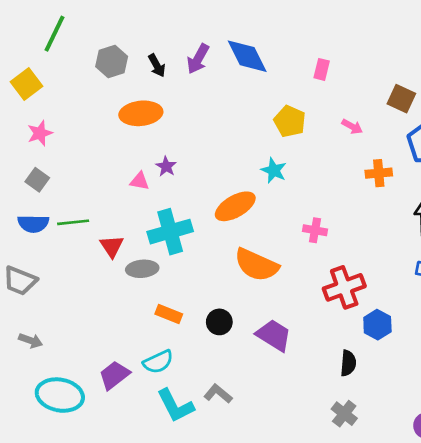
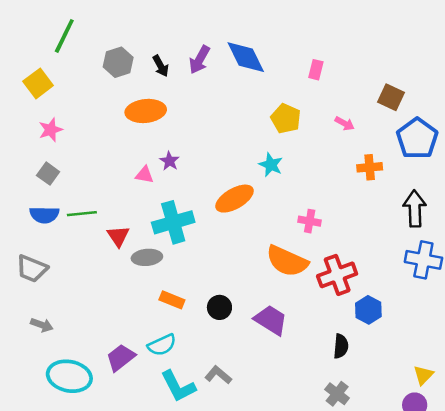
orange semicircle: (256, 265) -> (287, 261), moved

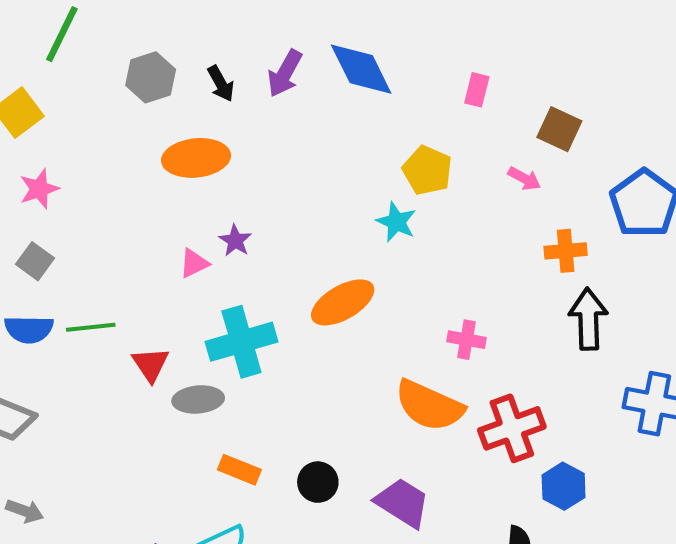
brown square: (391, 97) -> (559, 129), moved
cyan star: (271, 165) -> (396, 222), moved
pink triangle: (144, 175) -> (194, 263), turned -36
black arrow: (415, 209) -> (588, 319), moved

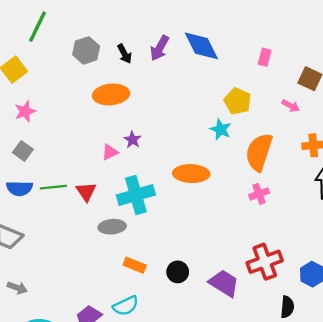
orange ellipse: (343, 302) -> (191, 174), turned 32
pink cross: (466, 340) -> (259, 194), turned -30
red triangle: (151, 364) -> (86, 192), moved
orange semicircle: (429, 406) -> (259, 152), moved, turned 84
red cross: (512, 428) -> (265, 262), moved

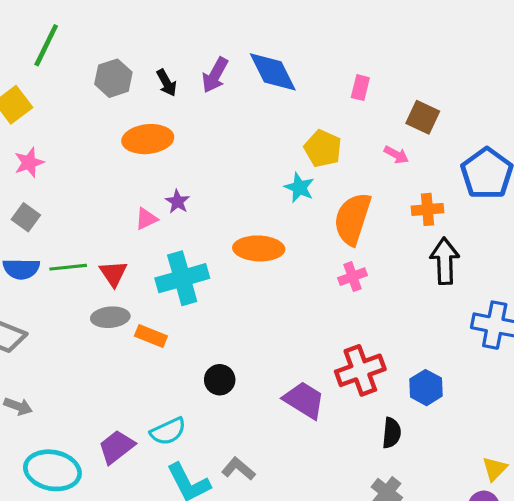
gray ellipse: (112, 227) -> (110, 317), moved
orange rectangle: (135, 265) -> (151, 336), moved
black circle: (178, 272) -> (220, 380), moved

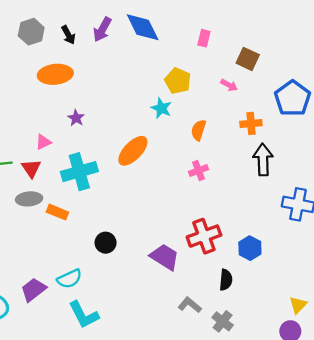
pink triangle: (146, 219) -> (43, 142), moved
orange semicircle: (352, 219) -> (199, 130), size x0.6
orange ellipse: (259, 248) -> (133, 151), turned -48
gray L-shape: (238, 469) -> (190, 305), moved

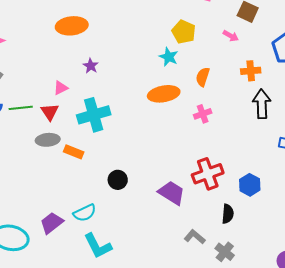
orange ellipse: (133, 151) -> (164, 94), moved, turned 36

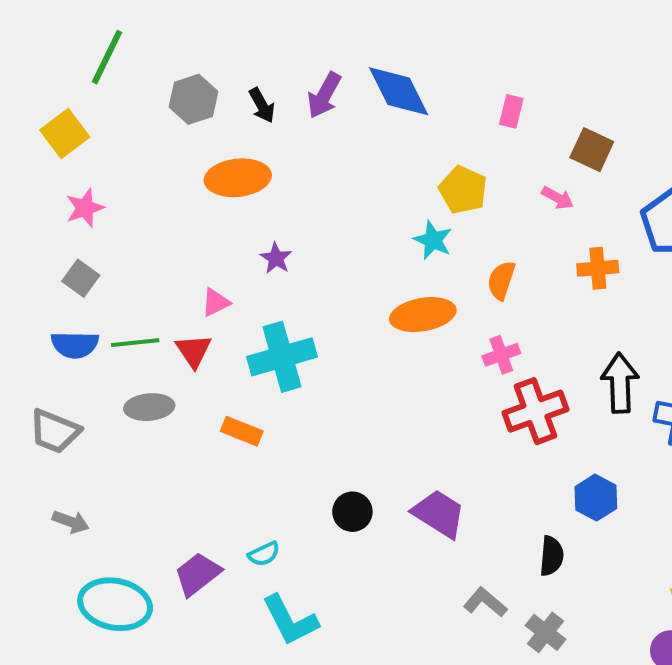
black arrow: (262, 104) -> (620, 383), moved
gray ellipse: (48, 140) -> (149, 407), moved
red cross: (208, 174) -> (535, 411), moved
black circle: (118, 180) -> (352, 512), moved
cyan semicircle: (85, 213) -> (264, 554), size x0.7

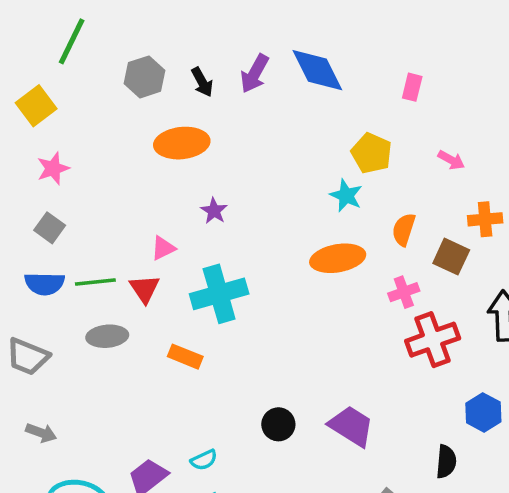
brown square: (592, 150) -> (451, 257), moved

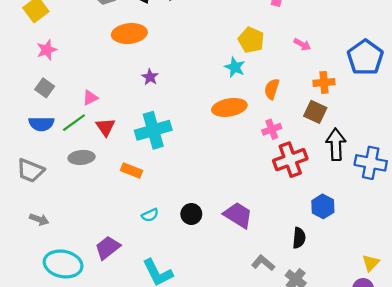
pink triangle: (163, 248) -> (90, 98), moved
brown square: (451, 257) -> (315, 112), moved
green line: (95, 282) -> (74, 123), turned -30
cyan semicircle: (204, 460) -> (150, 215), moved

